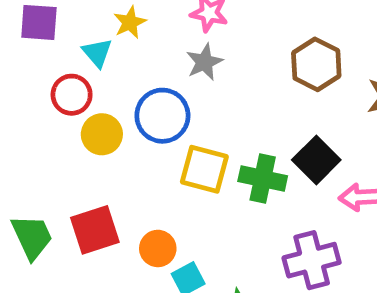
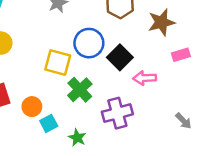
blue circle: (162, 116) -> (89, 43), moved
green cross: (263, 179) -> (80, 90), moved, turned 35

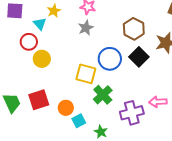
black square: (120, 57) -> (139, 57), moved
pink arrow: (145, 78) -> (158, 102), moved

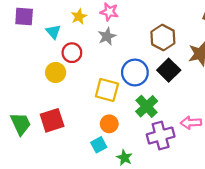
yellow star: (54, 11) -> (79, 16), moved
red circle: (29, 42) -> (72, 53), moved
green cross: (103, 95) -> (147, 106), moved
orange circle: (66, 108) -> (109, 124), moved

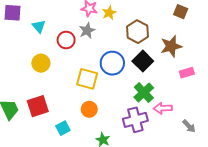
yellow star: (79, 16) -> (109, 13), moved
red circle: (72, 53) -> (66, 40), moved
green cross: (147, 106) -> (144, 93), moved
cyan square: (99, 145) -> (63, 128), moved

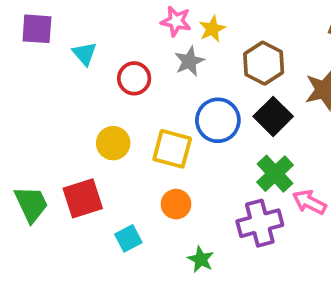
gray star: (87, 31) -> (189, 61), moved
yellow circle: (41, 63) -> (113, 143), moved
pink arrow: (163, 108) -> (309, 202), turned 30

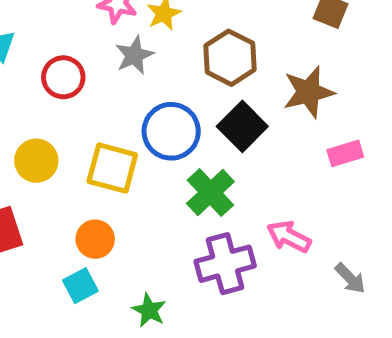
green cross: (275, 174) -> (210, 193), moved
orange circle: (176, 204) -> (95, 239), moved
cyan square: (128, 238) -> (80, 286), moved

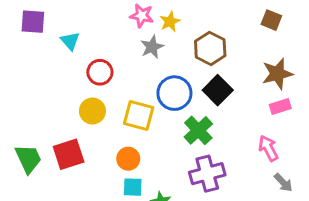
red circle: (63, 77) -> (100, 72), moved
brown star: (308, 92) -> (277, 74), moved
pink arrow: (289, 237) -> (268, 148), moved, turned 35
cyan square: (80, 286) -> (133, 187), moved, turned 30

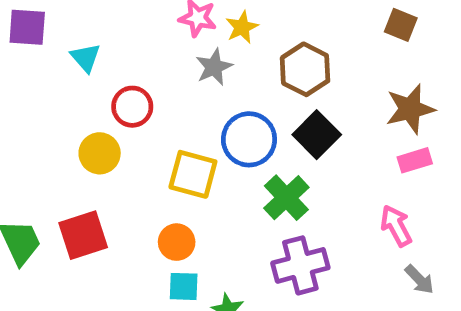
yellow circle: (92, 111) -> (100, 153), moved

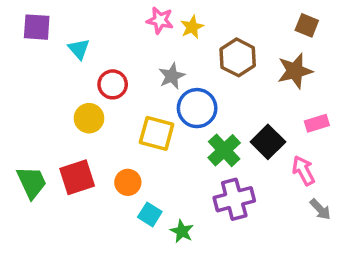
gray star: (214, 67) -> (172, 76), moved
brown star: (410, 109) -> (295, 71), moved
black square: (317, 135) -> (268, 142), moved
orange circle: (177, 242) -> (128, 182), moved
cyan square: (184, 286) -> (150, 214), turned 30

